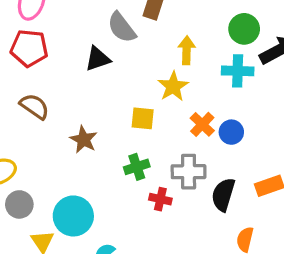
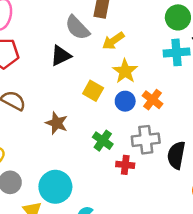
yellow arrow: (187, 50) -> (113, 41), moved, turned -120
yellow square: (143, 118) -> (93, 91), moved, turned 30
blue circle: (231, 132) -> (125, 101), moved
green cross: (137, 167) -> (103, 141), turned -30

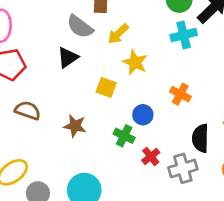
orange cross: (153, 100) -> (180, 94), moved
blue circle: (125, 101) -> (143, 115), moved
gray cross: (146, 140) -> (183, 168), moved
red cross: (125, 165) -> (151, 156), turned -36

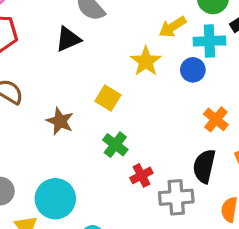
yellow arrow: (118, 34) -> (172, 27), moved
yellow square: (106, 87) -> (108, 98), moved
orange cross: (180, 94) -> (216, 119), moved
blue circle: (143, 115) -> (193, 70), moved

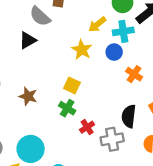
yellow square: (108, 98) -> (72, 85), moved
orange cross: (216, 119) -> (134, 74), moved

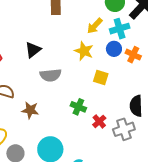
gray semicircle: (40, 16) -> (51, 75), moved, turned -40
orange cross: (134, 74) -> (133, 55), moved
yellow square: (72, 85) -> (101, 78), moved
brown star: (28, 96) -> (30, 110), moved

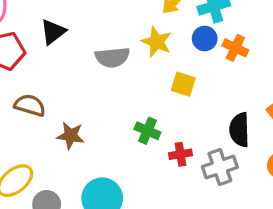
black triangle: (33, 50) -> (53, 32), moved
gray semicircle: (51, 75) -> (112, 57), moved
red cross: (99, 121) -> (181, 154), turned 32

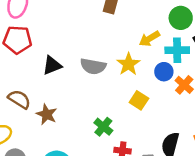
black triangle: (53, 32) -> (52, 65), moved
brown semicircle: (30, 105) -> (19, 99), moved

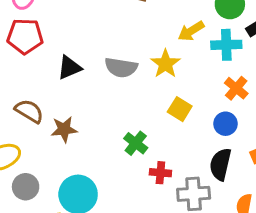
blue circle: (164, 72) -> (225, 124), moved
brown star: (47, 114) -> (64, 129), turned -30

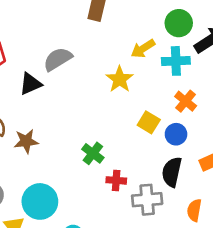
gray semicircle: (121, 67) -> (58, 59), moved, turned 140
yellow square: (180, 109) -> (149, 122), moved

